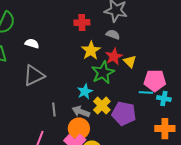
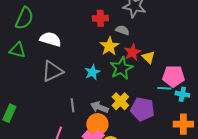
gray semicircle: (113, 35) -> (122, 30), moved
white semicircle: (32, 44) -> (50, 39), size x1.5
cyan star: (85, 92) -> (92, 72), moved

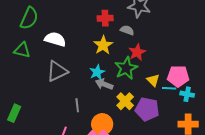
yellow star: (109, 46) -> (103, 45), moved
yellow triangle: (148, 57) -> (153, 80), moved
gray arrow: (99, 107) -> (104, 84), moved

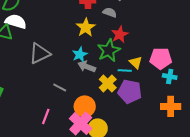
white semicircle: (55, 39) -> (16, 21), moved
cyan line: (169, 88) -> (125, 70), moved
gray line: (77, 105) -> (60, 87), turned -56

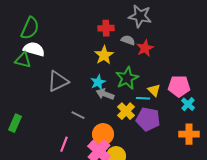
red star: (120, 34) -> (145, 48), moved
cyan cross: (170, 76) -> (188, 104), turned 32

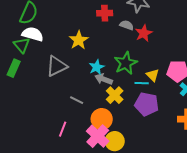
yellow star: (104, 55) -> (79, 40), moved
green triangle: (23, 60) -> (22, 45), turned 36
yellow cross: (126, 111) -> (115, 95), moved
green rectangle: (15, 123) -> (14, 68), moved

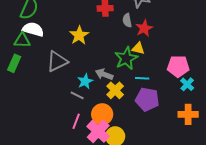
gray semicircle: (127, 25) -> (127, 20), turned -120
green triangle: (22, 45) -> (22, 40), turned -48
cyan star: (97, 67) -> (85, 81), moved
yellow triangle: (153, 75) -> (138, 48), moved, turned -32
pink line: (63, 129) -> (76, 121), moved

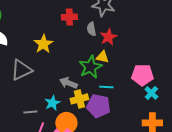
cyan star: (85, 81) -> (52, 103), moved
yellow cross: (115, 90) -> (79, 99), turned 30
gray line: (77, 95) -> (30, 112), moved, turned -32
purple pentagon: (147, 99) -> (98, 106), moved

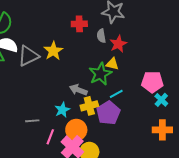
gray triangle: (21, 70) -> (28, 56), moved
cyan line: (106, 87) -> (116, 94), turned -32
purple pentagon: (98, 106) -> (108, 113), turned 30
gray line: (30, 112) -> (32, 121), moved

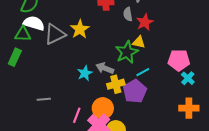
cyan star: (62, 110) -> (85, 73), moved
gray line: (32, 121) -> (44, 99), moved

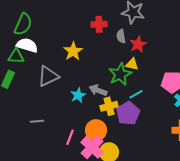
gray triangle: (55, 34) -> (48, 76), moved

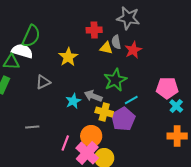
green semicircle: (23, 24) -> (31, 36), moved
yellow triangle: (132, 64) -> (106, 48), moved
gray triangle: (48, 76) -> (43, 82), size x0.7
yellow cross: (109, 106) -> (104, 112), turned 30

